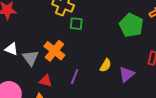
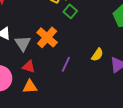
green square: (76, 24) -> (70, 11), turned 32
red triangle: (46, 81) -> (29, 67), moved

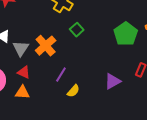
green square: (70, 11) -> (77, 30), moved
yellow semicircle: (97, 55) -> (73, 91), moved

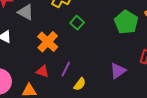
gray triangle: (21, 48) -> (26, 12), moved, turned -30
red triangle: (24, 72) -> (43, 71), moved

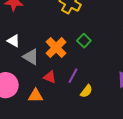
gray triangle: (26, 12) -> (31, 57), moved
green square: (77, 23) -> (84, 41), moved

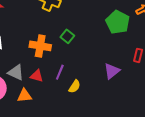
orange cross: (56, 48) -> (40, 46), turned -30
gray triangle: (31, 57) -> (16, 73), moved

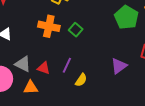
orange cross: (40, 46) -> (49, 26), moved

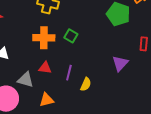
red triangle: (44, 68) -> (45, 68), moved
orange triangle: (31, 87) -> (47, 100), moved

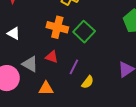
green square: (71, 36) -> (84, 32), size x1.5

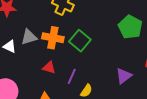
gray triangle: (30, 64) -> (29, 37), moved, turned -42

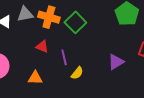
purple line: (72, 76) -> (64, 57), turned -42

